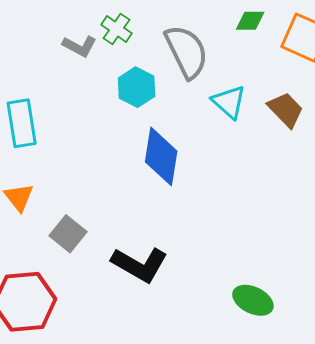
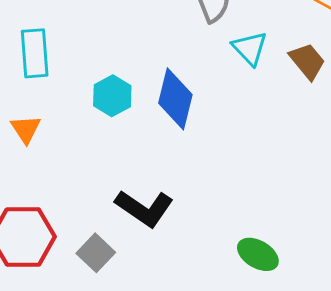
cyan hexagon: (137, 87) -> (112, 96), moved
gray square: (68, 234) -> (96, 253), moved

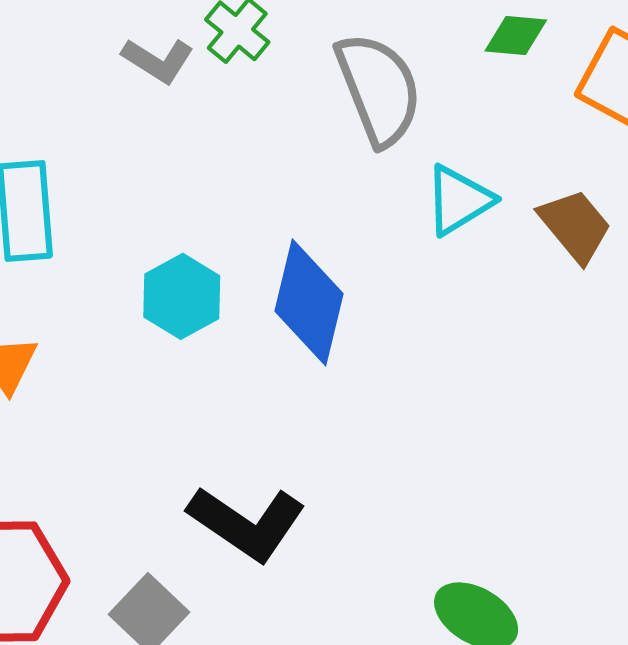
cyan triangle: (250, 48) -> (459, 200), turned 42

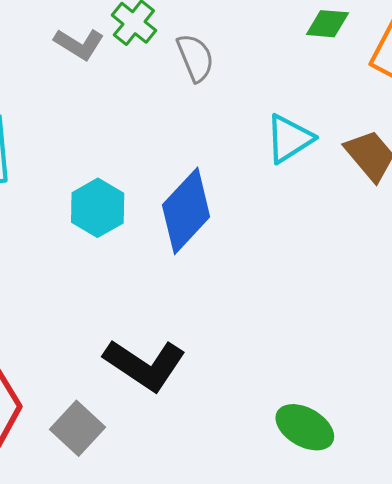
gray semicircle: (379, 89) -> (195, 58), moved, size x0.6
blue diamond: (309, 302) -> (186, 211), turned 30

